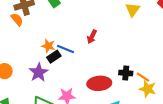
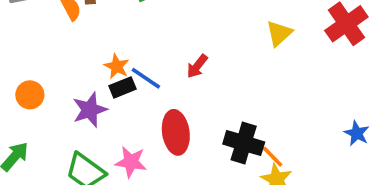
black cross: (126, 73) -> (244, 143), size x1.5
red ellipse: (99, 83) -> (176, 132), moved, turned 75

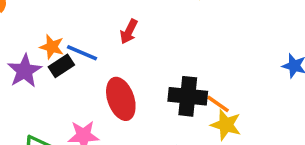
purple star: (90, 110) -> (25, 71), moved

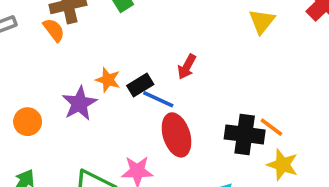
blue line: (82, 53) -> (158, 99), moved
black rectangle: (61, 66) -> (140, 85), moved
orange line: (218, 104) -> (271, 127), moved

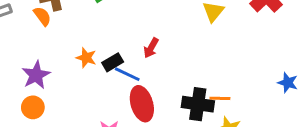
purple star: (79, 103) -> (36, 75), moved
orange circle: (28, 122) -> (33, 107), moved
orange line: (271, 127) -> (220, 98), turned -36

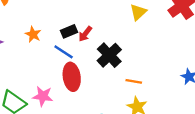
black rectangle: (113, 62) -> (69, 31), moved
black cross: (198, 104) -> (109, 55), moved, turned 30

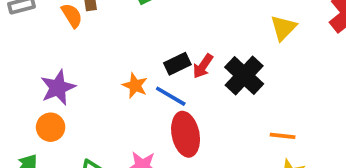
orange star: (33, 34) -> (135, 86), moved
black cross: (109, 55) -> (244, 75), moved

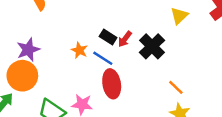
black rectangle: (177, 64) -> (108, 37), turned 56
orange circle: (51, 127) -> (22, 76), size x1.6
orange line: (283, 136) -> (176, 87), turned 35

